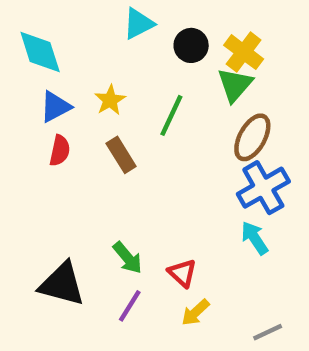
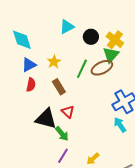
brown ellipse: (252, 137) -> (102, 68), moved, turned 35
red triangle: (182, 273) -> (68, 112), moved
black triangle: (62, 284) -> (46, 119), moved

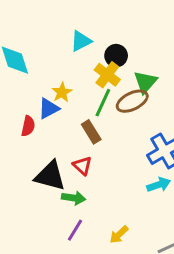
yellow cross: (115, 40) -> (107, 75), moved
blue triangle: (29, 65) -> (49, 108), moved
brown rectangle: (59, 87) -> (91, 132), moved
cyan arrow: (120, 125) -> (159, 185), turned 105
green arrow: (62, 134) -> (74, 198), turned -42

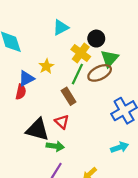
black circle: (116, 56) -> (96, 39), moved
blue triangle: (49, 108) -> (26, 78), moved
cyan arrow: (159, 185) -> (120, 147), moved

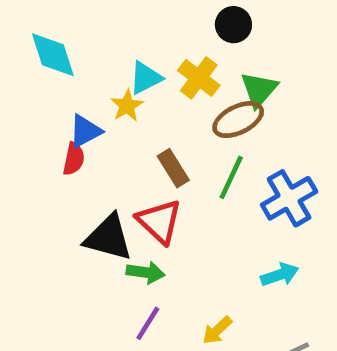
cyan triangle: (61, 27) -> (145, 78), moved
black circle: (96, 39) -> (233, 25), moved
green line: (77, 74) -> (231, 177), moved
red triangle: (62, 122) -> (159, 221), size x1.5

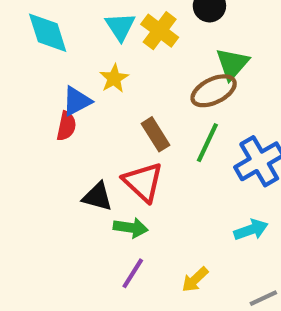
cyan triangle: (145, 78) -> (120, 27), moved, turned -36
yellow cross: (199, 78) -> (160, 31), moved
black triangle: (108, 238) -> (97, 197), size x0.7

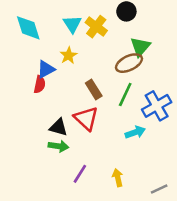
green arrow: (131, 228) -> (58, 146), moved
cyan arrow: (251, 230) -> (135, 132), moved
yellow arrow: (195, 280) -> (118, 178), turned 120

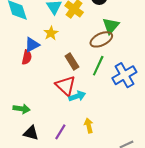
black triangle: (58, 127) -> (31, 133), moved
cyan arrow: (135, 132) -> (77, 96), moved
green arrow: (58, 146) -> (22, 109), moved
yellow arrow: (118, 178) -> (89, 126), moved

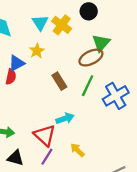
red triangle: (66, 86) -> (45, 135), moved
yellow arrow: (89, 126) -> (77, 150), turned -32

